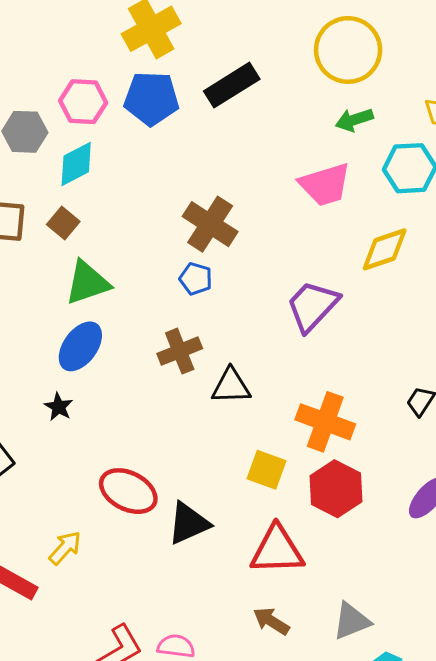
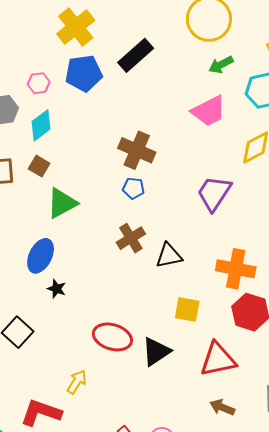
pink hexagon: (83, 102) -> (39, 83), size x0.7
blue ellipse: (80, 346) -> (41, 256), moved
yellow square: (267, 470) -> (187, 309), moved

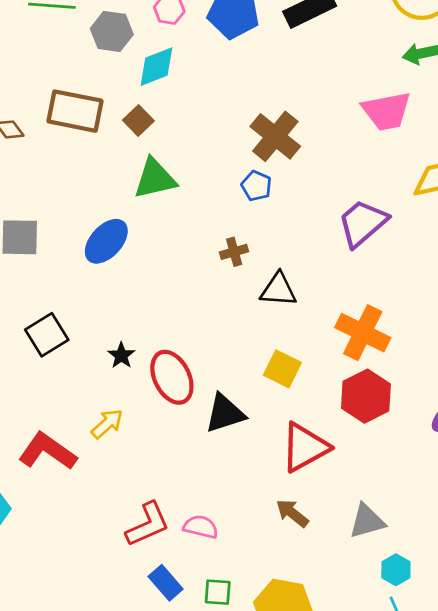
brown cross: (131, 238) -> (234, 252), size x0.7
black star: (57, 289) -> (121, 355), moved
red ellipse: (112, 337) -> (172, 377), turned 30
red triangle: (218, 359) -> (305, 447), turned -33

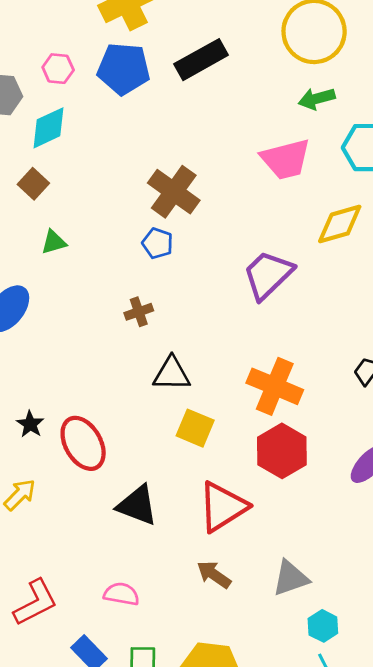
green triangle: (155, 179) -> (54, 242), size x0.6
black triangle: (278, 290) -> (172, 374), moved
black triangle: (225, 413) -> (137, 505), moved, turned 42
red L-shape: (148, 524) -> (35, 603), moved

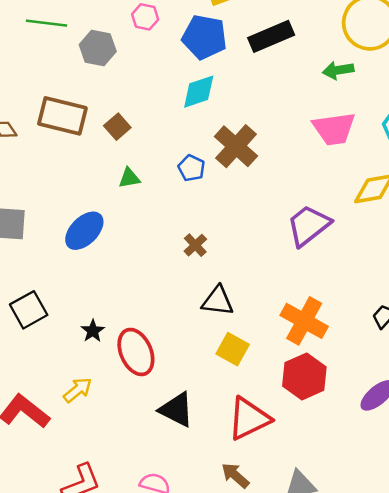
pink hexagon: (58, 69) -> (145, 17), moved
green arrow: (317, 99) -> (338, 70), moved
cyan diamond: (48, 128) -> (199, 92), moved
blue pentagon: (158, 243) -> (191, 168), moved
brown cross: (139, 312) -> (195, 245), turned -30

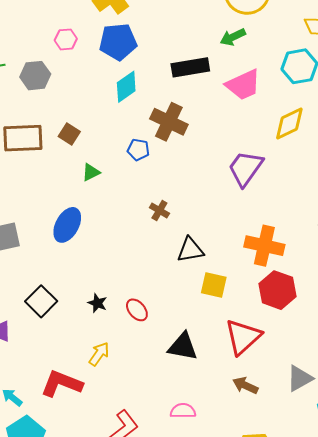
black rectangle: (271, 36) -> (190, 67), moved, turned 30
red ellipse: (136, 352) -> (137, 310), size x0.6

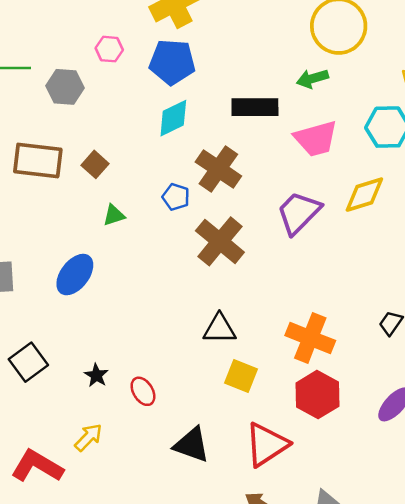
purple trapezoid: (245, 168) -> (299, 213), moved
brown cross: (159, 210) -> (220, 241), moved, size x2.0

